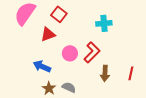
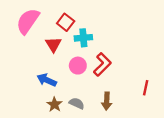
cyan cross: (104, 23) -> (83, 38), moved
red triangle: (48, 34) -> (53, 44), turned -42
brown arrow: (105, 73) -> (107, 101), moved

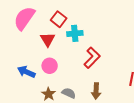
pink circle: (78, 66) -> (50, 66), moved
blue arrow: (47, 80) -> (26, 72), moved

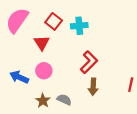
cyan cross: (75, 33) -> (79, 26), moved
brown arrow: (96, 91) -> (93, 87), moved

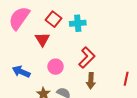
pink circle: (44, 71) -> (56, 67), moved

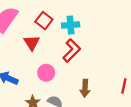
red L-shape: (87, 58) -> (72, 51), moved

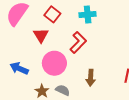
cyan cross: (71, 25) -> (88, 14), moved
pink circle: (46, 73) -> (54, 63), size x1.5

